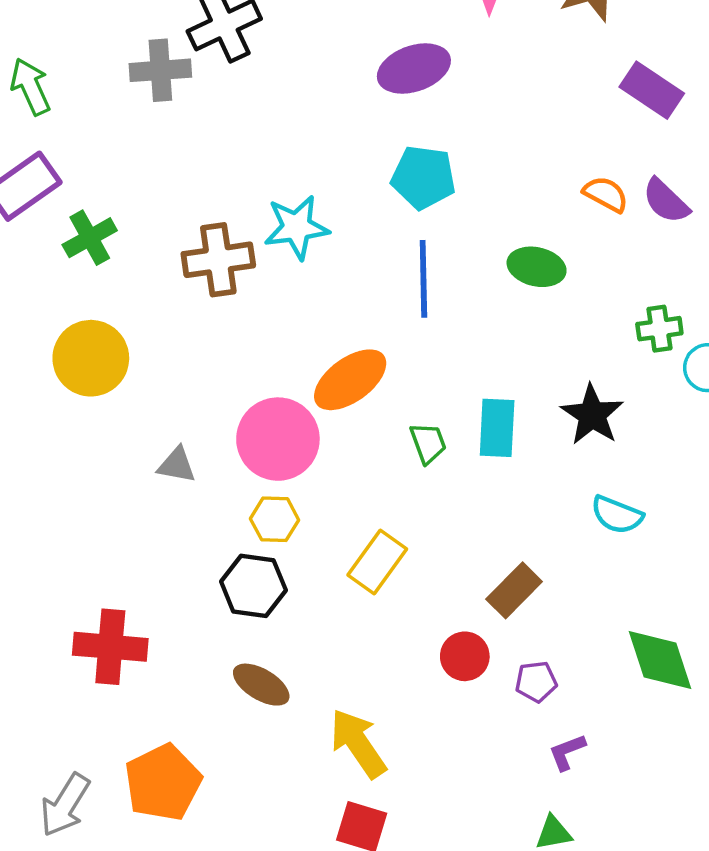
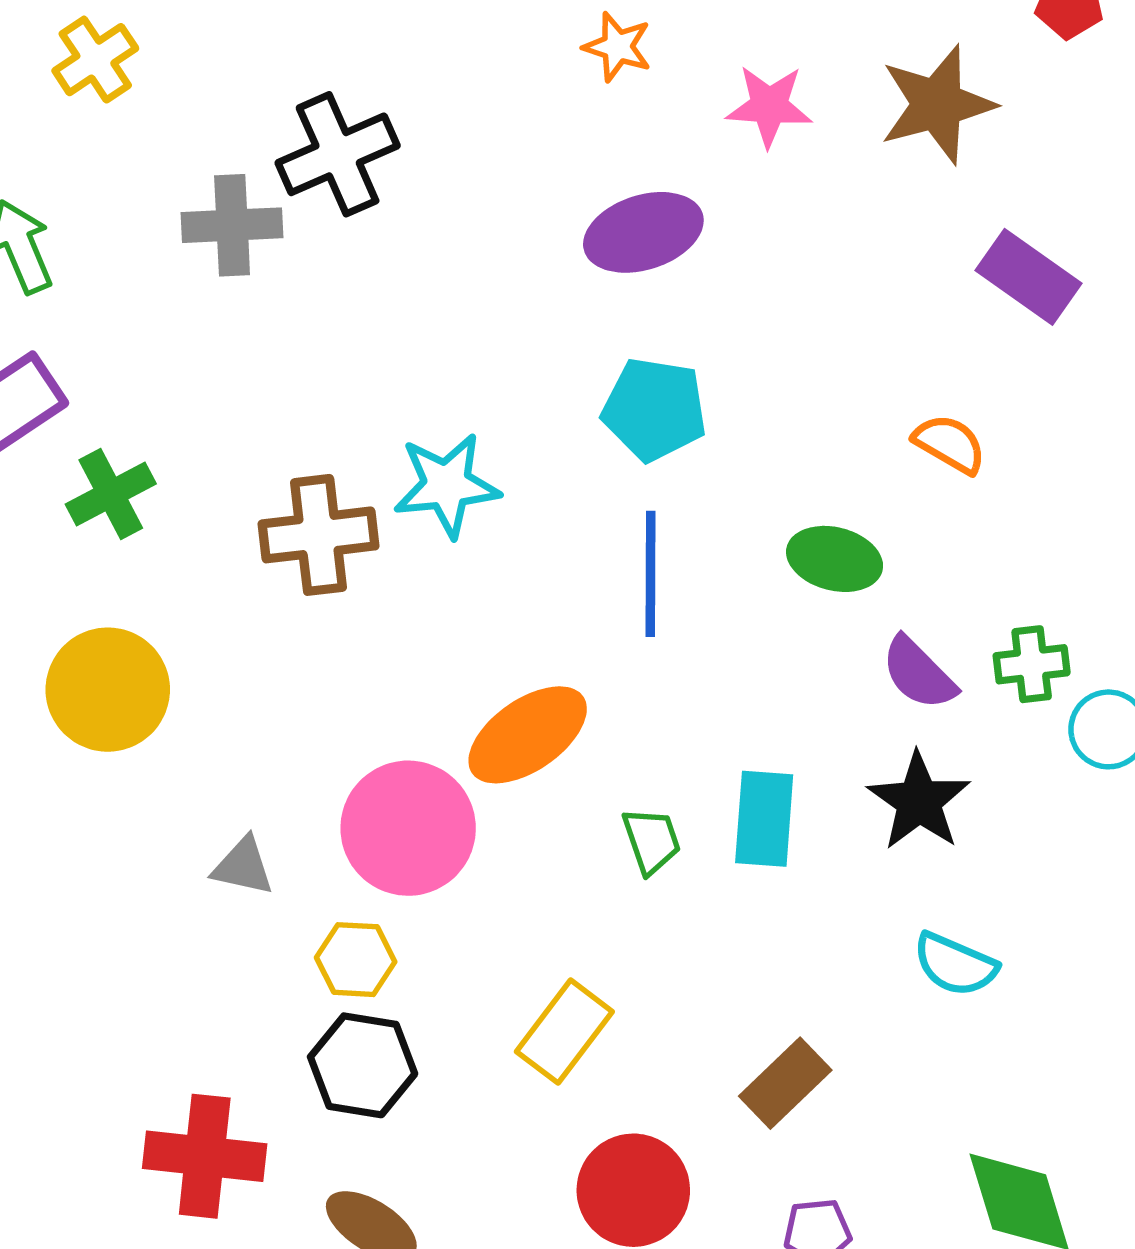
purple semicircle: (666, 201) -> (919, 673), moved
yellow hexagon: (275, 519) -> (356, 960), moved
red cross: (110, 647) -> (205, 1156), moved
red circle: (465, 656) -> (633, 1190), moved, size x1.4

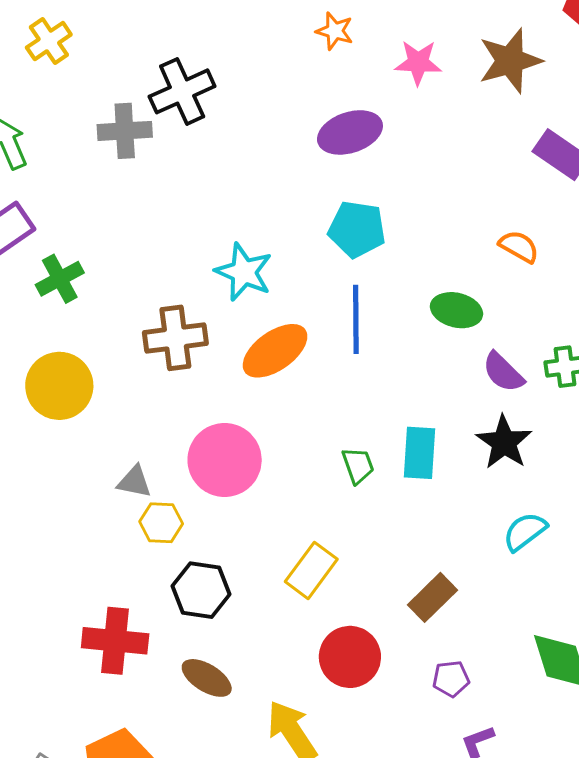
cyan star: (447, 485) -> (244, 272), turned 30
brown cross: (319, 535) -> (175, 338), moved
orange ellipse: (528, 735) -> (275, 351), moved
yellow hexagon: (356, 960) -> (161, 523), moved
cyan semicircle: (955, 964) -> (525, 531), turned 120

